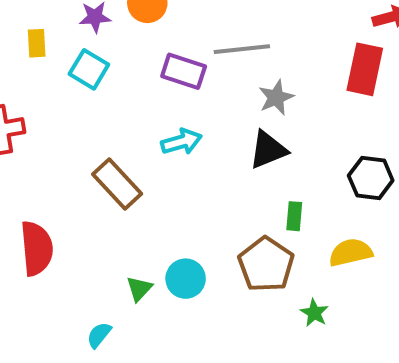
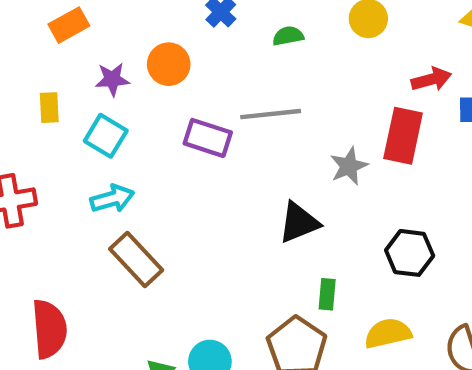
gray star: (276, 97) -> (349, 166), moved
cyan arrow: (182, 142) -> (112, 199), moved

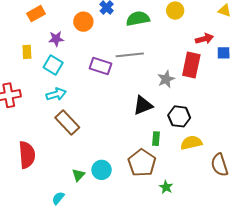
green semicircle: (288, 36) -> (138, 19), size x1.6
orange circle: (169, 64) -> (83, 22), moved
black hexagon: (410, 253) -> (179, 116), moved
yellow semicircle: (388, 333) -> (191, 143), moved

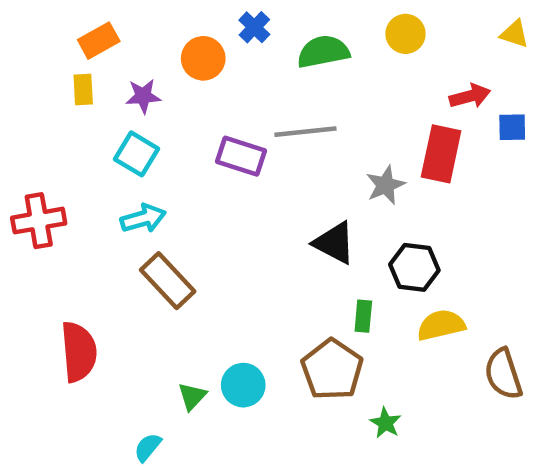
yellow rectangle: (27, 52) -> (83, 89), moved
black triangle: (143, 105) -> (334, 243), turned 50

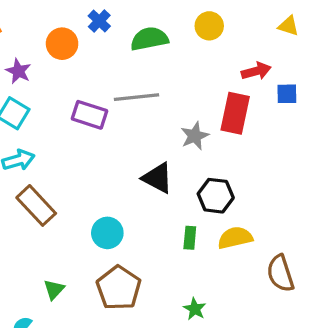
purple star: (143, 96) -> (18, 71), turned 30
green rectangle: (363, 316) -> (190, 238), moved
brown pentagon: (332, 370) -> (119, 288), moved
cyan circle: (243, 385) -> (107, 233), moved

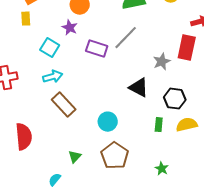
purple star: (18, 71) -> (70, 28), moved
gray line: (136, 97) -> (126, 38), turned -40

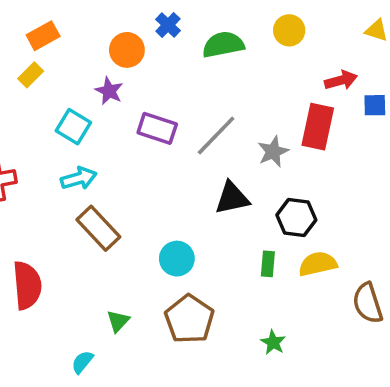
yellow rectangle: (26, 19) -> (31, 75), turned 48
gray line: (126, 38) -> (216, 136), moved
black triangle: (139, 88) -> (232, 198), turned -40

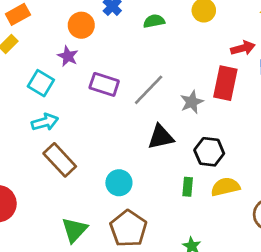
green semicircle: (223, 45) -> (154, 21), size x0.7
green triangle: (118, 321) -> (75, 230), size x1.5

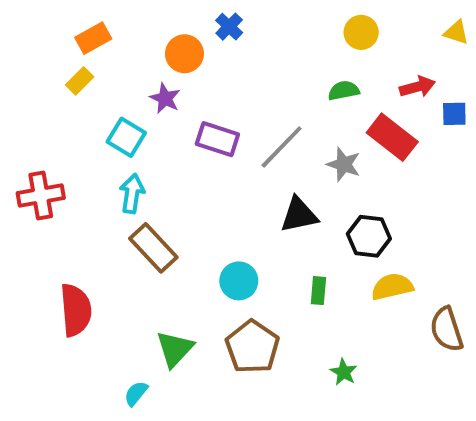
green semicircle: (154, 21) -> (344, 91), moved
red rectangle: (225, 83) -> (392, 137), turned -64
gray star: (192, 102) -> (344, 164), turned -30
cyan arrow: (45, 122) -> (132, 194), turned -65
green rectangle: (188, 187) -> (318, 291), moved

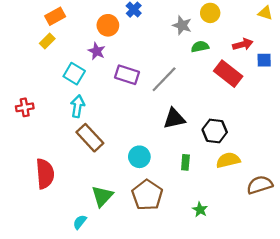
gray star: (344, 164) -> (182, 25), moved
red cross: (41, 195) -> (25, 107), size x0.7
brown semicircle: (447, 329) -> (260, 185), turned 90

